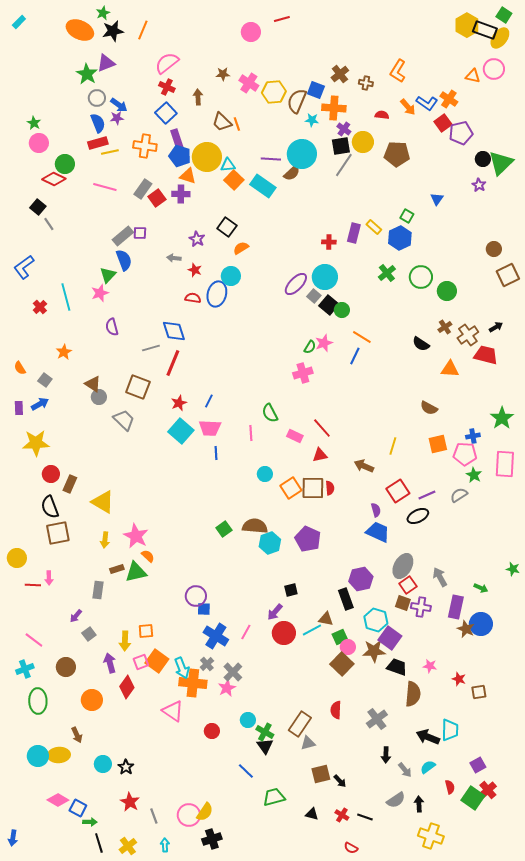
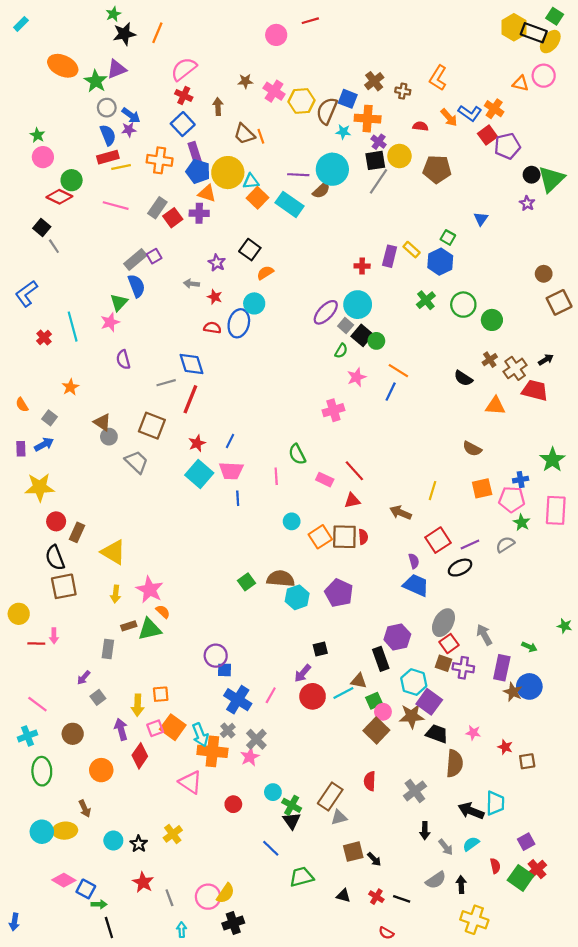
orange ellipse: (80, 30) -> (63, 66), moved
purple square: (140, 233) -> (154, 256), turned -32
green semicircle: (310, 347) -> (341, 351), moved
yellow cross: (128, 846) -> (173, 834), moved

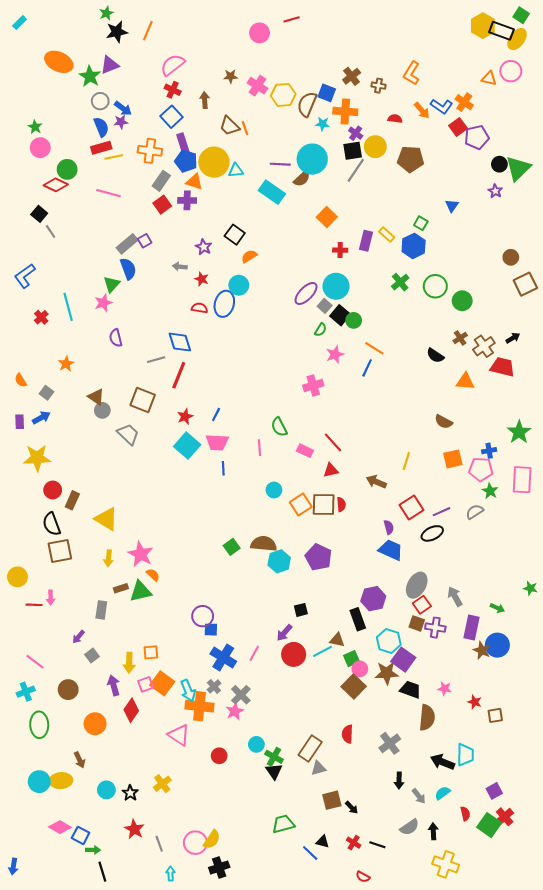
orange square: (258, 198) -> (327, 217), moved
gray rectangle: (157, 208) -> (161, 181), moved
blue line: (271, 848) -> (310, 853), moved

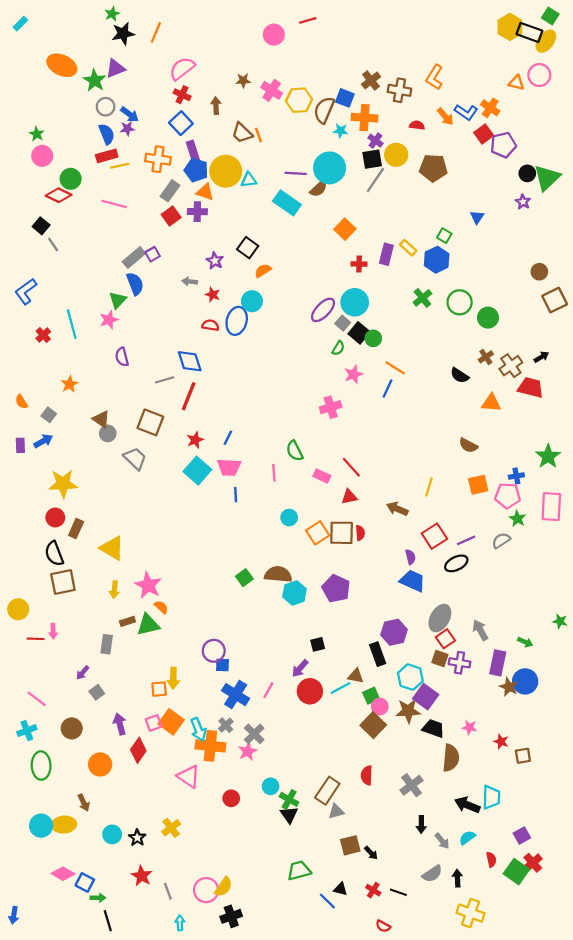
brown cross: (378, 86) -> (399, 90), size x1.5
yellow star: (37, 458) -> (63, 484), moved
yellow arrow: (129, 663) -> (173, 678), moved

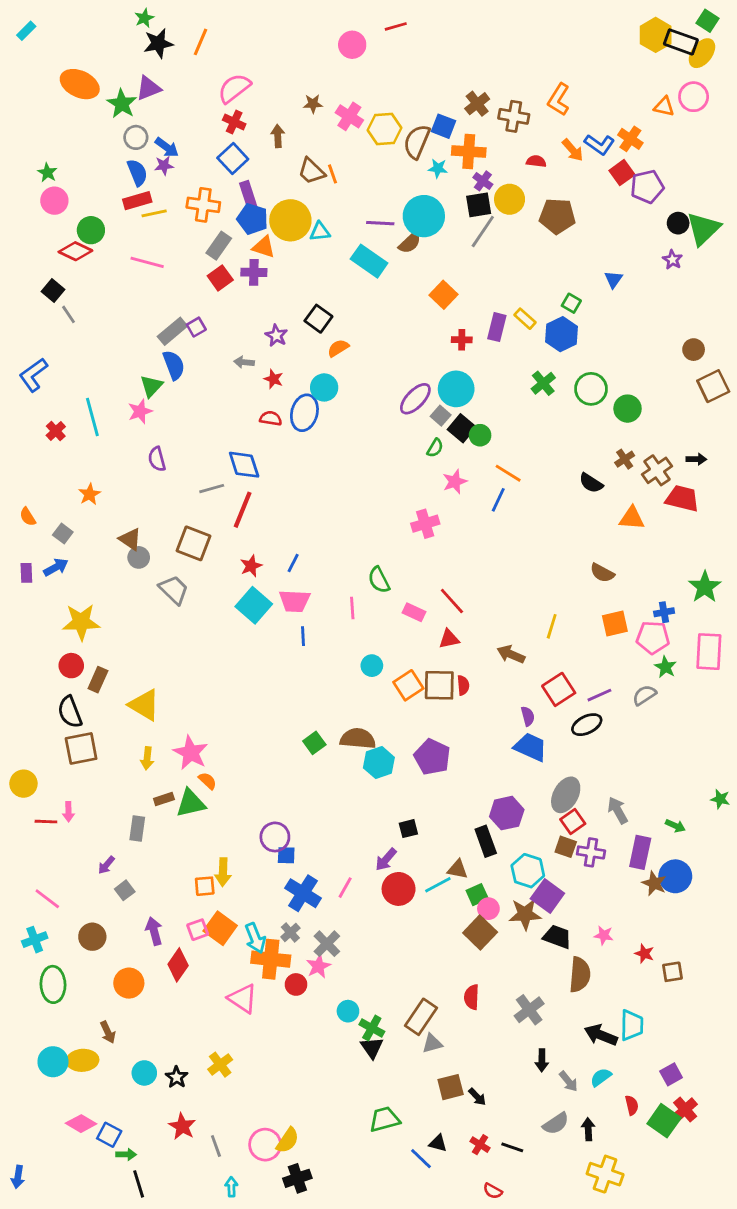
black arrow: (542, 357) -> (696, 459), turned 32
red circle: (231, 798) -> (296, 984), moved

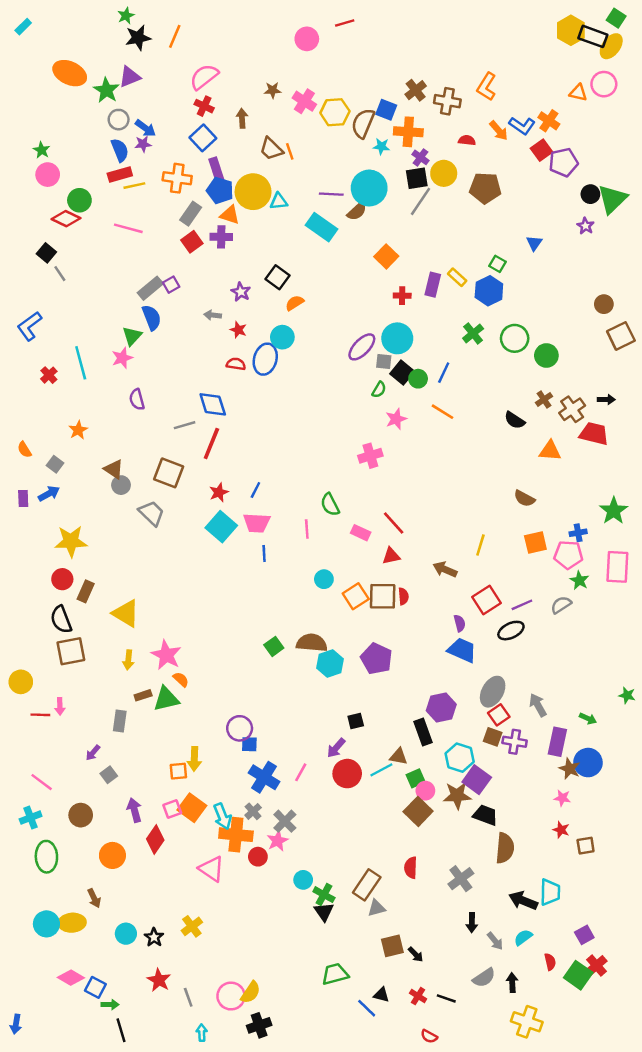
gray square: (441, 416) -> (384, 362), turned -35
blue line: (498, 500) -> (444, 373), moved
pink star: (604, 935) -> (562, 798), moved

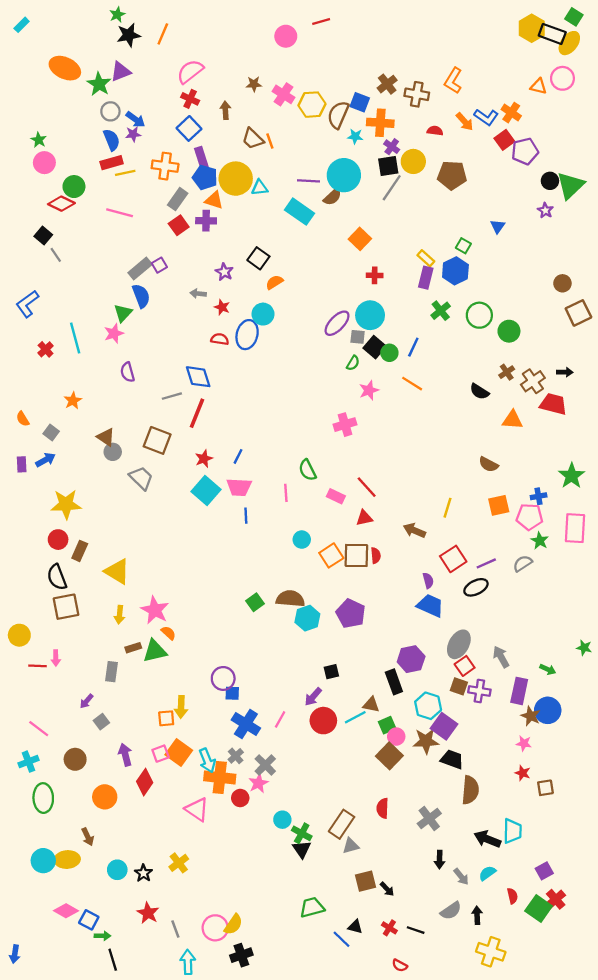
purple rectangle: (433, 285) -> (426, 278), moved
cyan arrow: (202, 1033) -> (188, 962), size x1.5

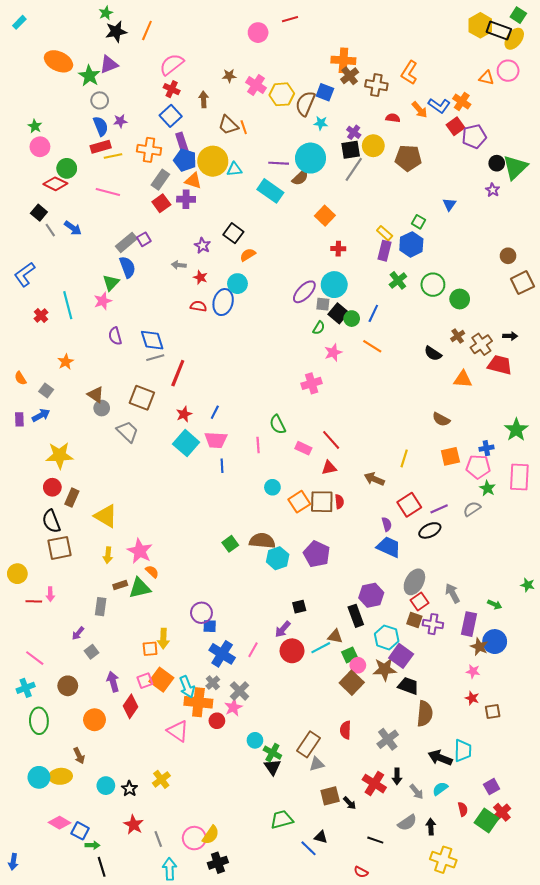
blue arrow: (135, 119) -> (73, 228), moved
orange cross: (380, 123) -> (343, 60), moved
blue diamond: (198, 377) -> (152, 340), moved
red cross: (389, 928) -> (374, 784), moved, size x1.6

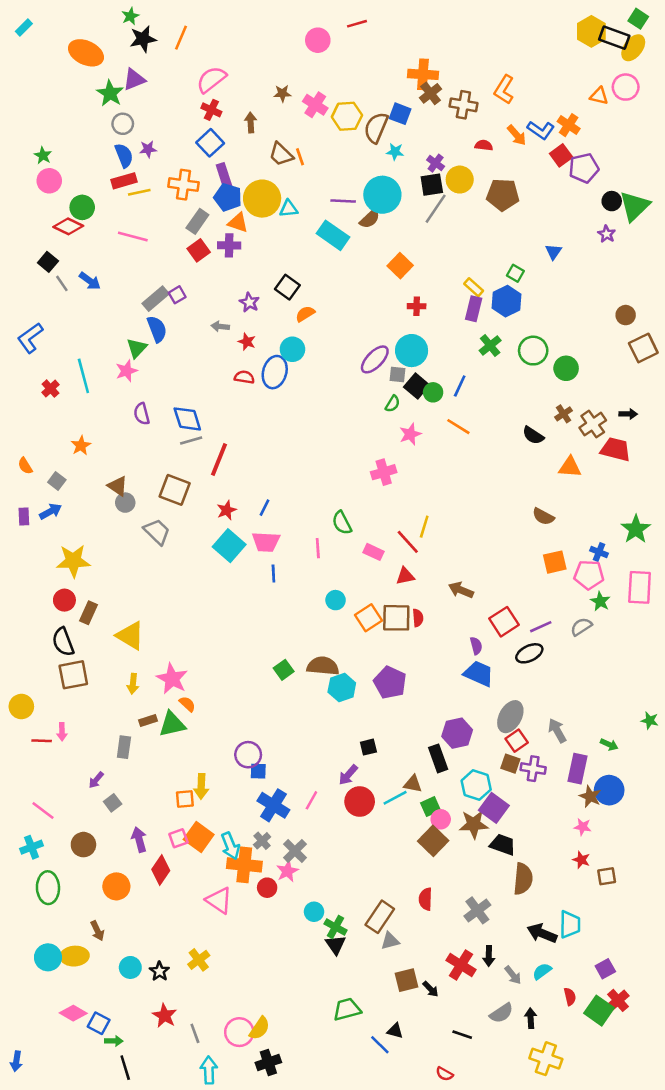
orange ellipse: (58, 61) -> (86, 53), moved
blue cross: (486, 448) -> (599, 552), turned 32
yellow line: (404, 458) -> (424, 527), moved

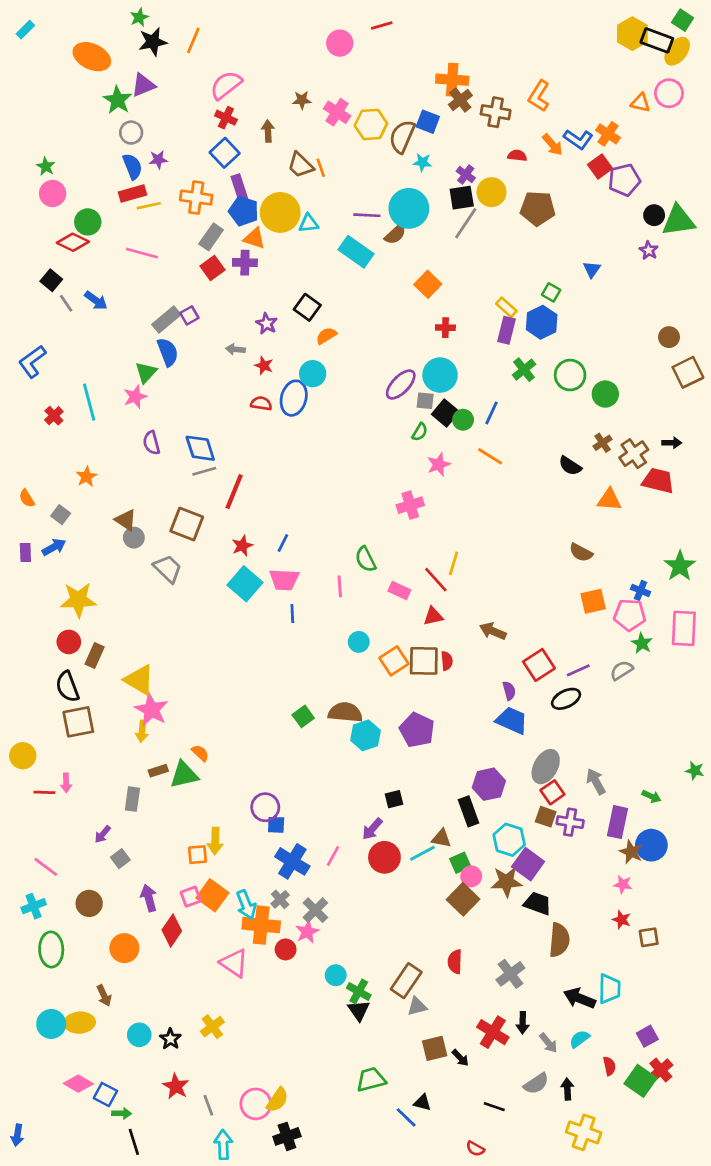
green triangle: (634, 206) -> (678, 221), turned 36
pink star: (172, 679) -> (151, 710), moved

